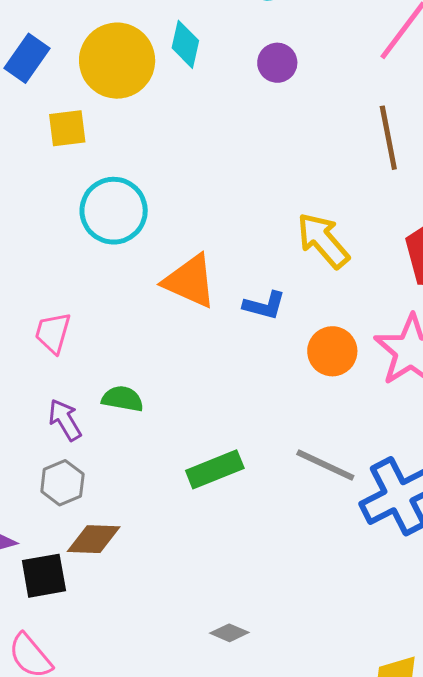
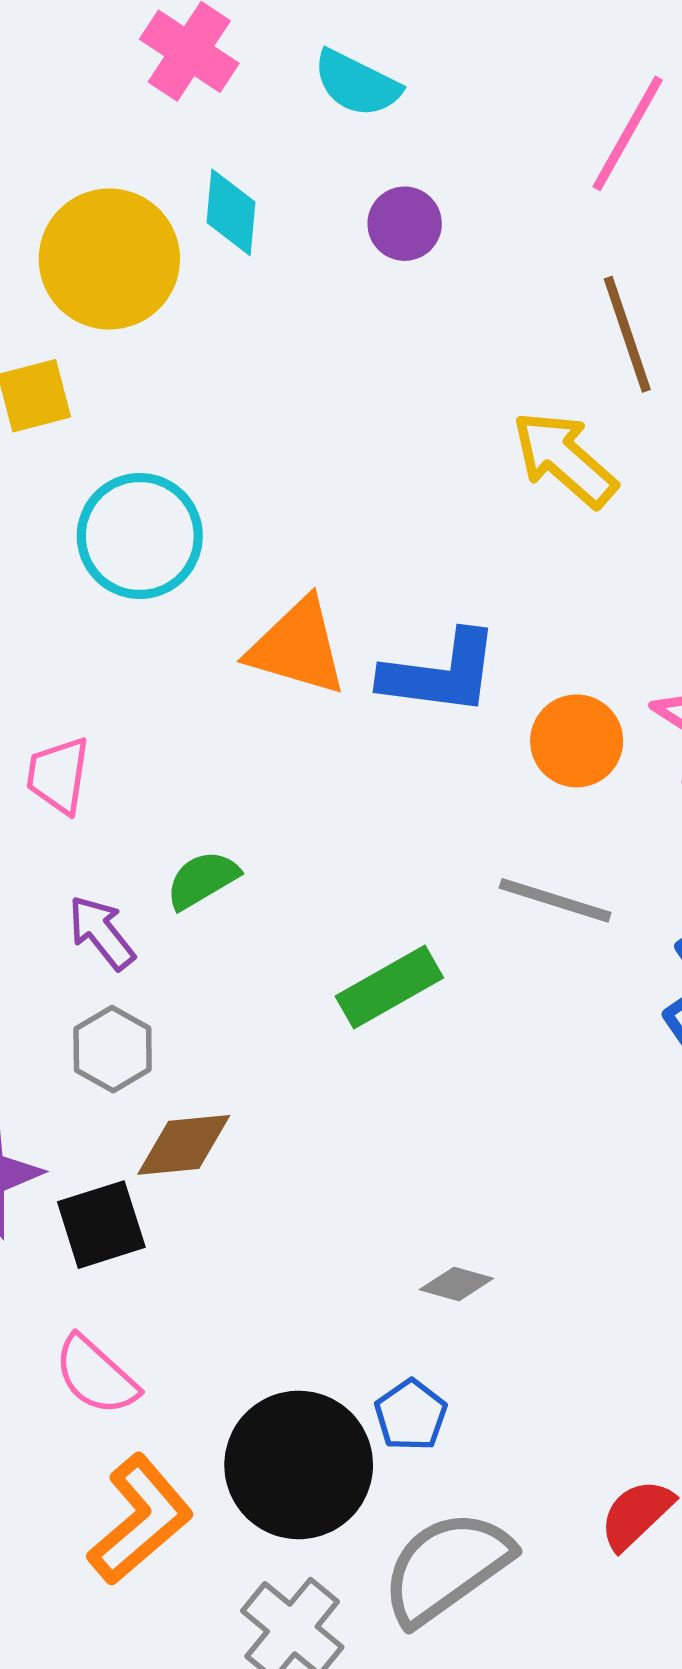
yellow arrow: (323, 240) -> (564, 459), moved
blue L-shape: (264, 305) -> (440, 673), size x1.6
green semicircle: (122, 399) -> (202, 880), turned -33
gray line: (325, 465) -> (555, 900), moved

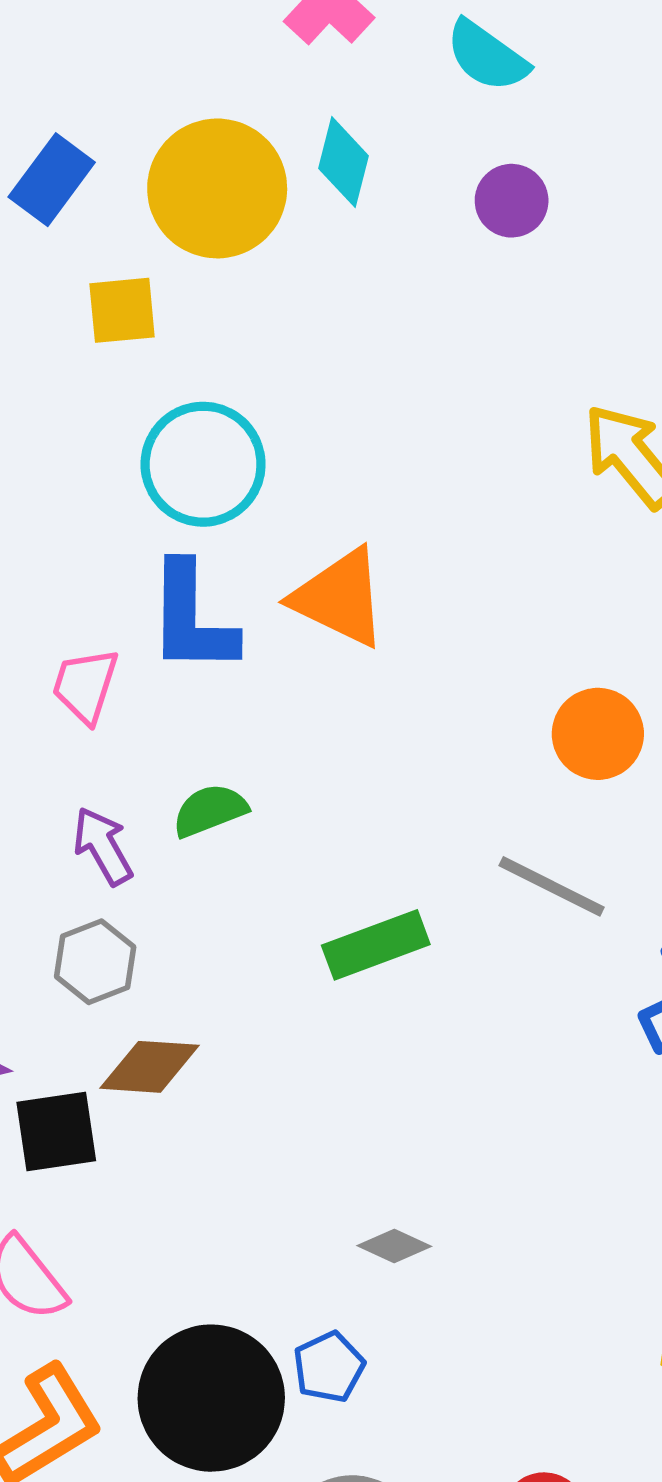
blue L-shape: (440, 673) -> (192, 618), moved, turned 74

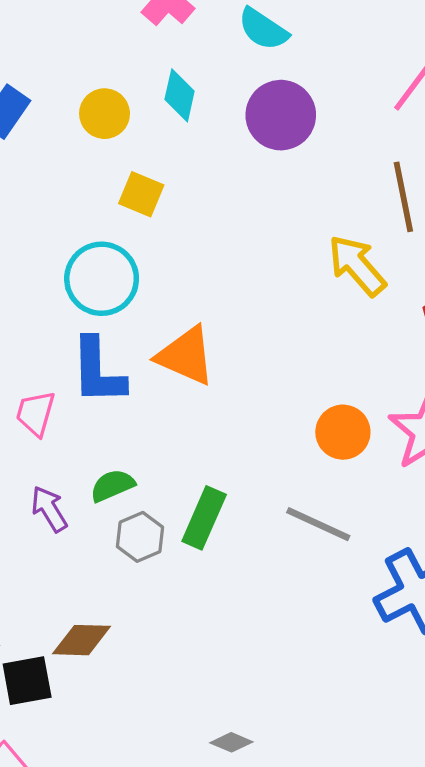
yellow circle: (217, 188) -> (105, 114), size x0.6
purple circle: (512, 201) -> (281, 115), size x1.6
yellow square: (122, 310) -> (141, 194), moved, turned 30
green rectangle: (376, 945) -> (204, 518), moved, turned -44
gray hexagon: (95, 962) -> (140, 537), moved

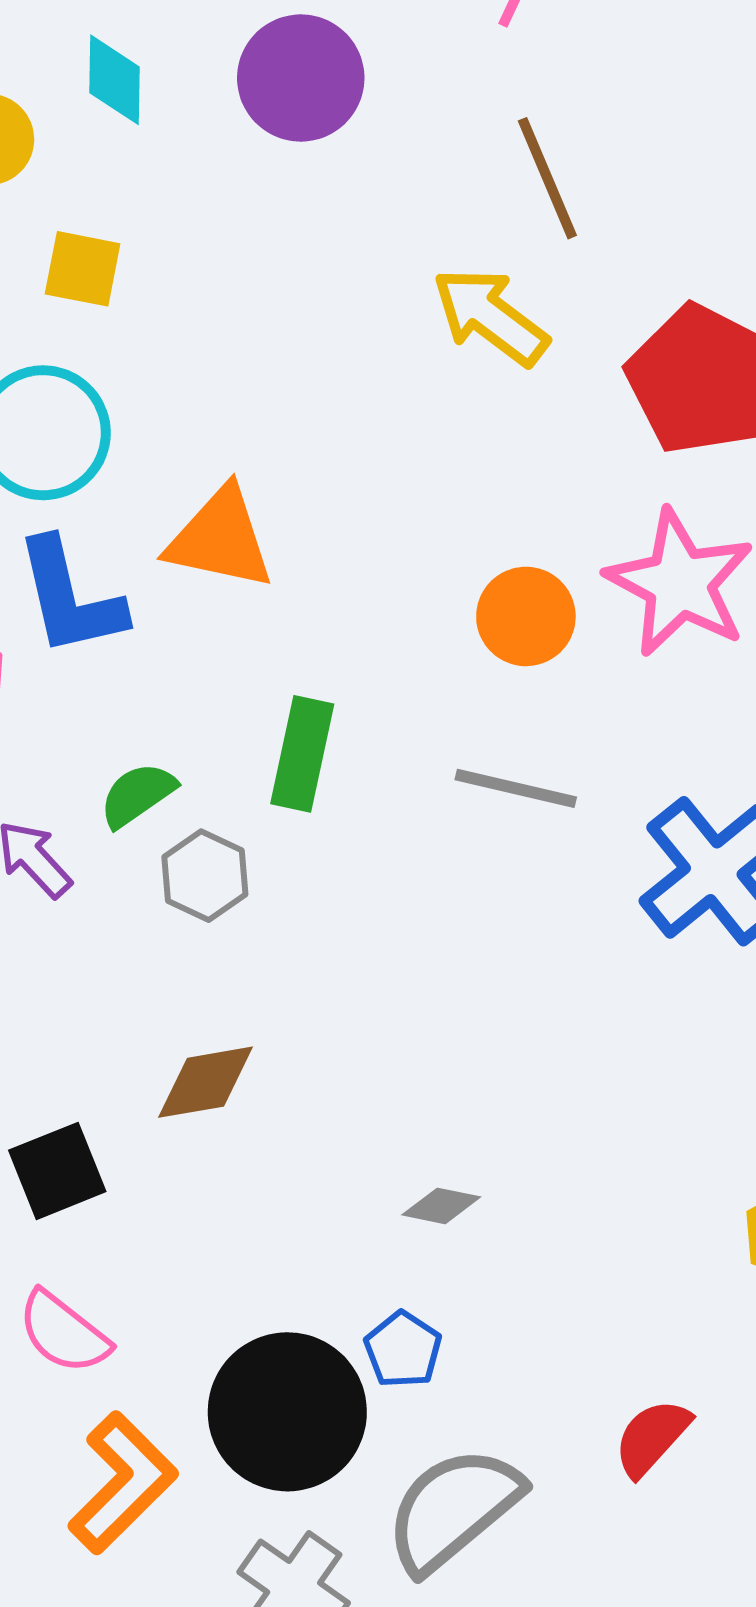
green rectangle: (204, 518) -> (302, 754), moved
brown diamond: (82, 640) -> (205, 1082), moved

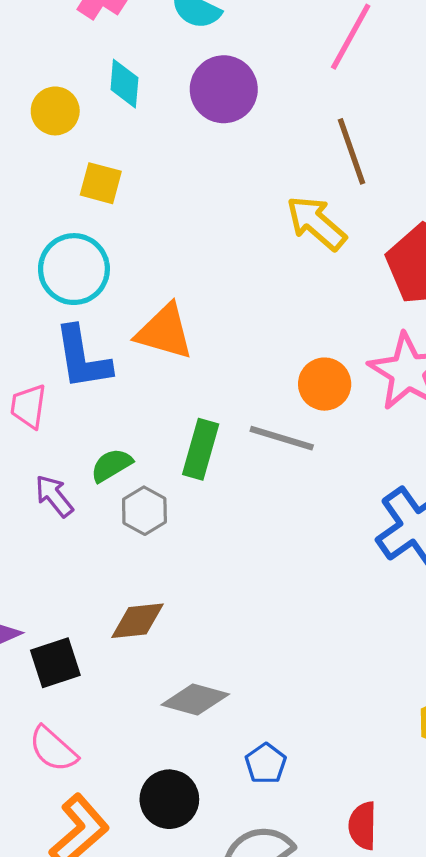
gray line: (516, 788) -> (282, 438), moved
gray diamond: (441, 1206) -> (195, 700), moved, size x1.6
blue pentagon: (403, 1350) -> (266, 764), moved
black circle: (287, 1412) -> (169, 799), size x0.7
red semicircle: (652, 1437) -> (363, 826), turned -45

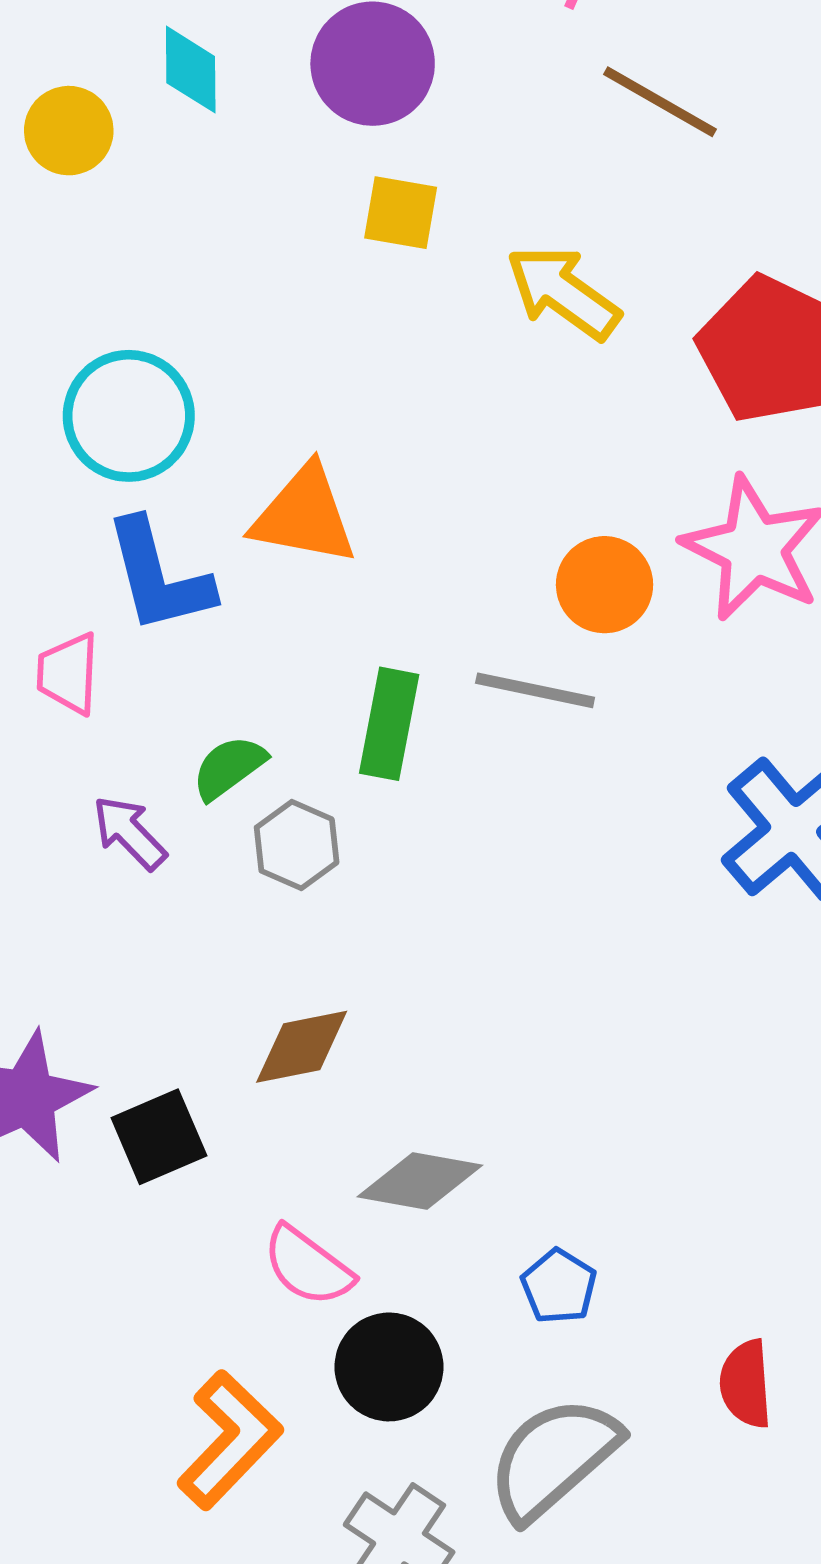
brown line: (352, 151) -> (660, 102), moved, turned -36
yellow square: (101, 183) -> (401, 213), moved
pink semicircle: (53, 749) -> (308, 1266), moved

